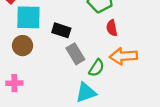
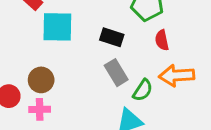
black rectangle: (61, 30) -> (112, 37), moved
brown circle: (23, 46) -> (41, 80), moved

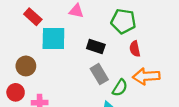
brown circle: (41, 80) -> (26, 66), moved

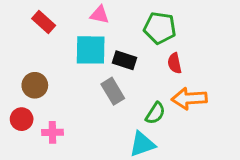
cyan square: (53, 38) -> (91, 50), moved
gray rectangle: (99, 74) -> (113, 91), moved

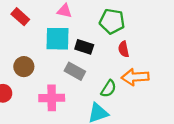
brown circle: (35, 85) -> (24, 67), moved
gray rectangle: (113, 91) -> (75, 71), turned -30
pink cross: (52, 132) -> (52, 98), moved, size x1.5

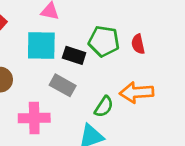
green pentagon: (112, 21) -> (104, 41), moved
red semicircle: (124, 49) -> (138, 44), moved

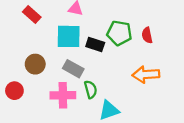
gray rectangle: (63, 85) -> (73, 69), moved
green semicircle: (104, 107) -> (91, 89), moved, turned -48

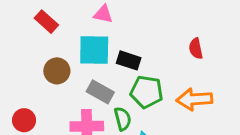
green pentagon: (119, 33) -> (147, 92), moved
brown circle: (35, 64) -> (57, 71), moved

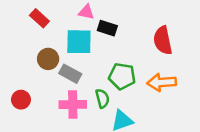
red semicircle: (196, 49) -> (163, 40), size x1.6
black rectangle: (129, 60) -> (107, 28), moved
gray rectangle: (100, 92) -> (70, 74), moved

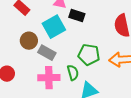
cyan square: (79, 42) -> (54, 27), turned -30

